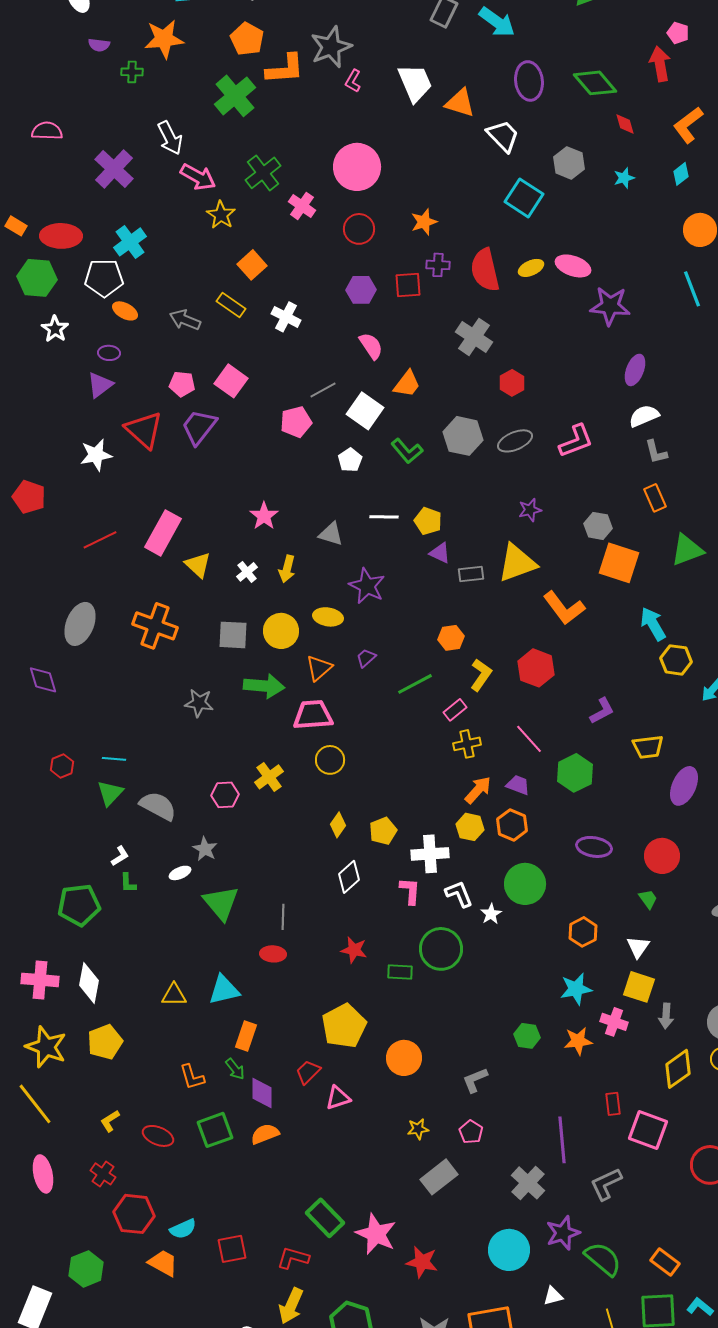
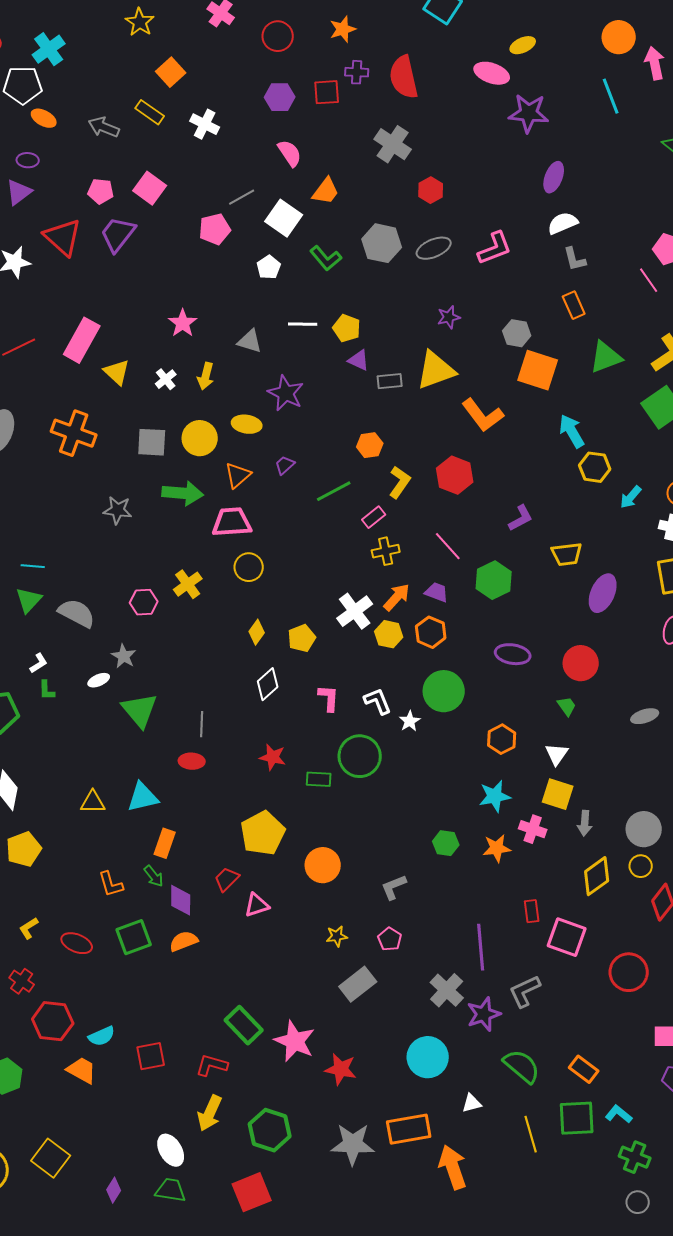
yellow ellipse: (531, 268) -> (523, 45), moved
white cross: (430, 854) -> (355, 611), moved, turned -33
purple star: (563, 1233) -> (484, 1014), moved

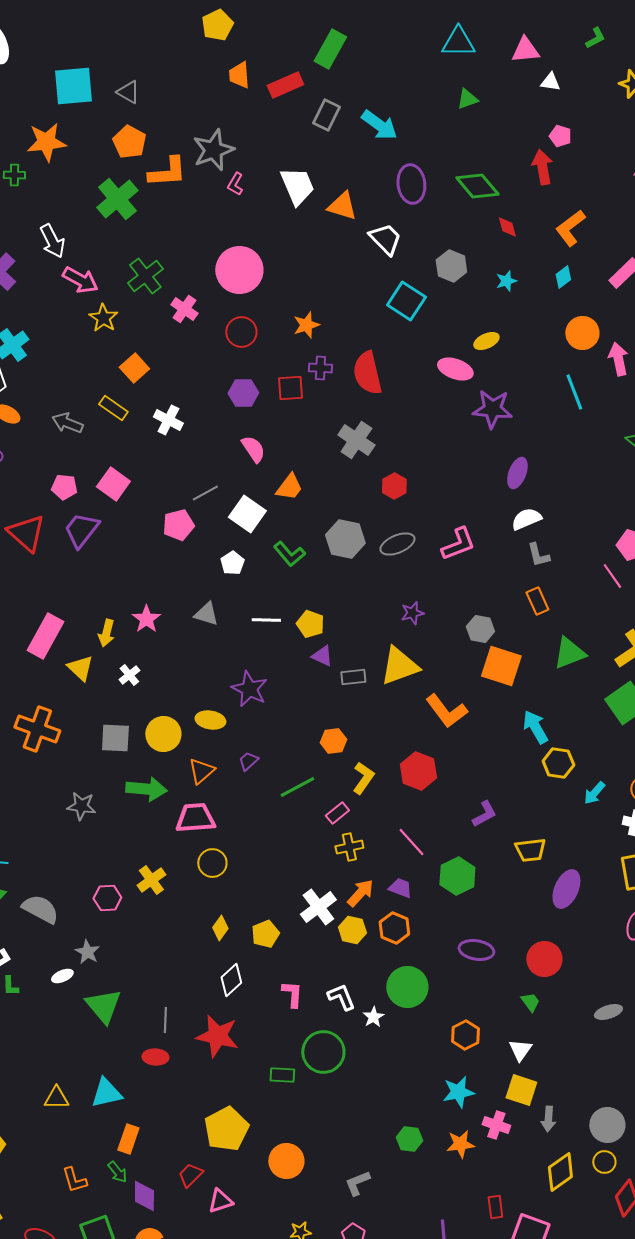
gray triangle: (250, 341) -> (206, 614), moved
yellow arrow: (206, 376) -> (106, 633), moved
red star: (273, 757) -> (217, 1036), moved, size x1.6

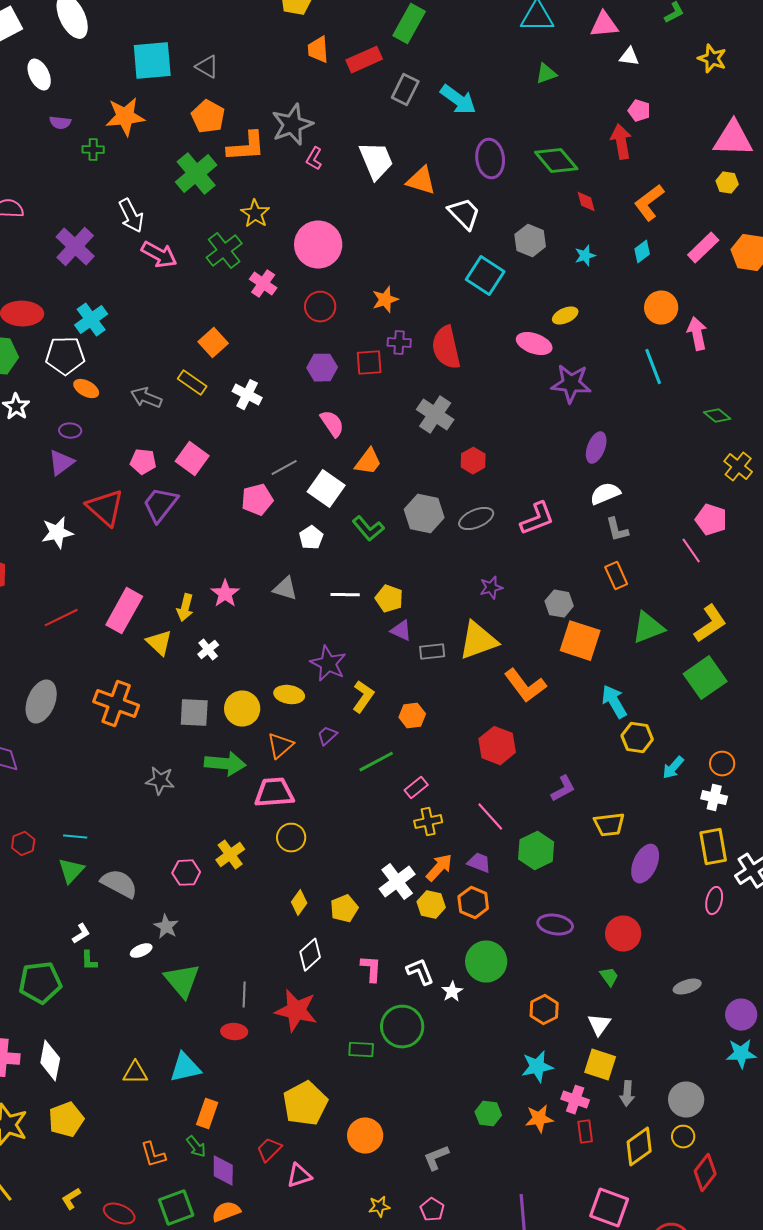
yellow star: (103, 318) -> (255, 214), moved
yellow L-shape: (363, 778) -> (363, 697), moved
red rectangle: (495, 1207) -> (585, 1132), moved

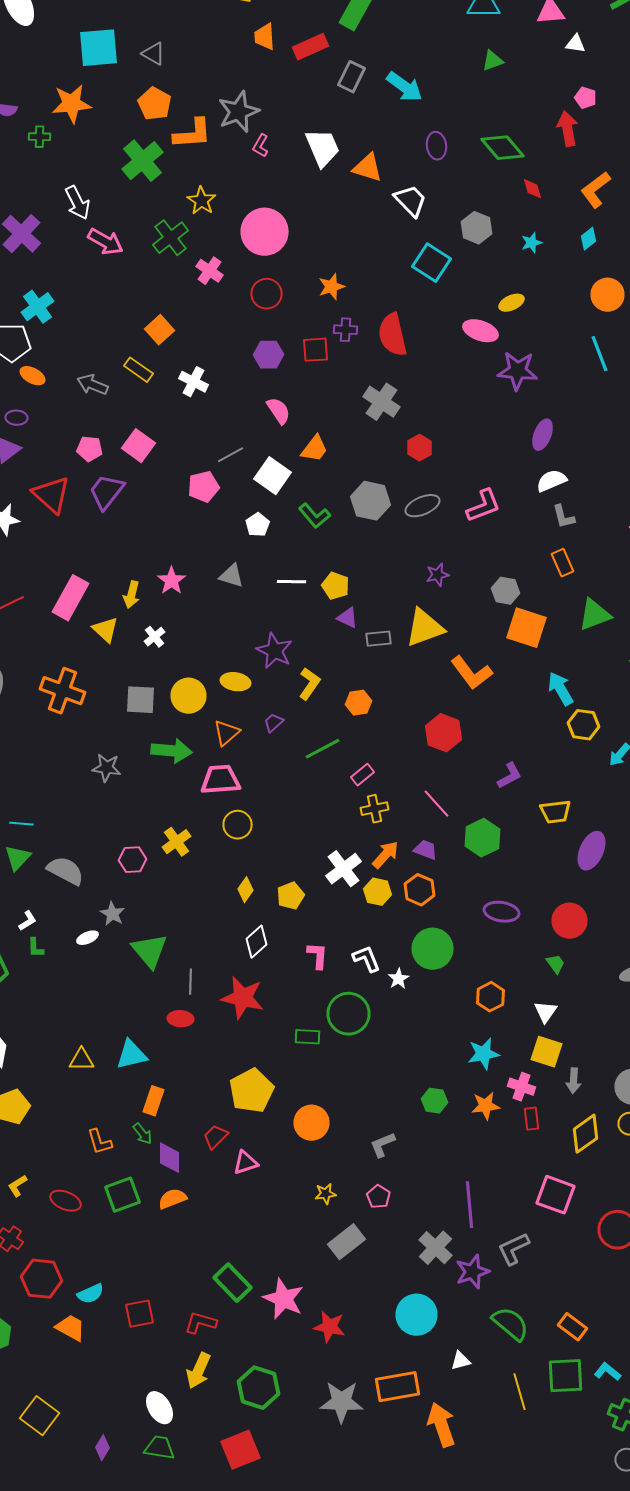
purple ellipse: (490, 159) -> (436, 146), size x0.7
green triangle: (182, 981) -> (150, 951), moved

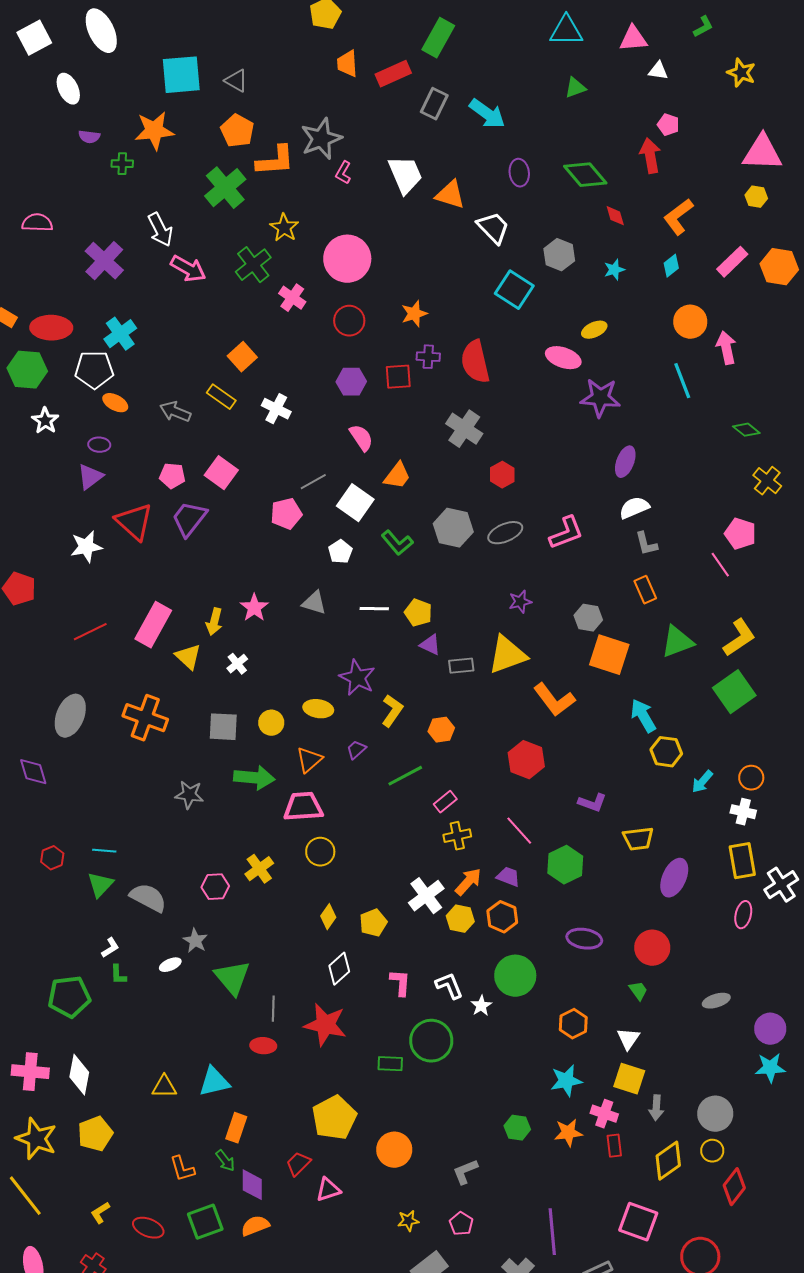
yellow circle: (188, 696) -> (271, 723), size x0.7
purple L-shape: (510, 776) -> (592, 803), turned 48

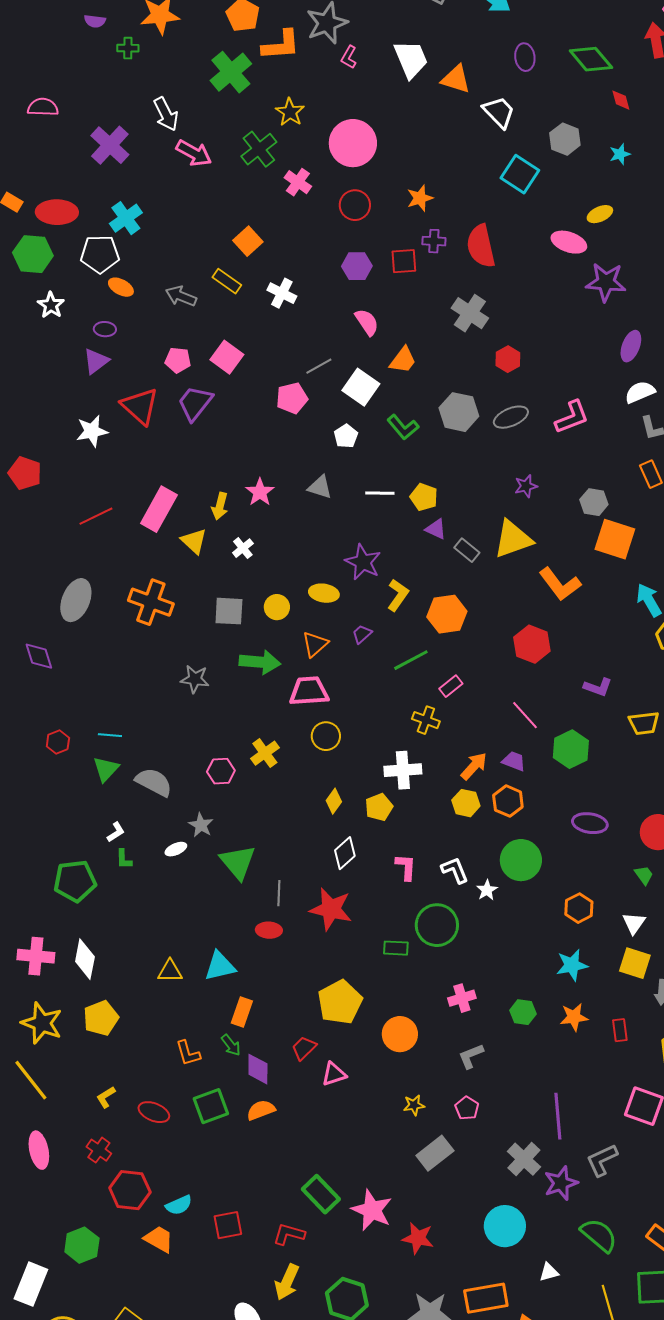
gray rectangle: (461, 666) -> (467, 550), turned 45
orange hexagon: (441, 730) -> (447, 614), size x1.5
yellow cross: (457, 836) -> (426, 720), moved, turned 32
white cross: (426, 896) -> (403, 770), moved, turned 33
pink cross: (604, 1114) -> (462, 998), moved, turned -36

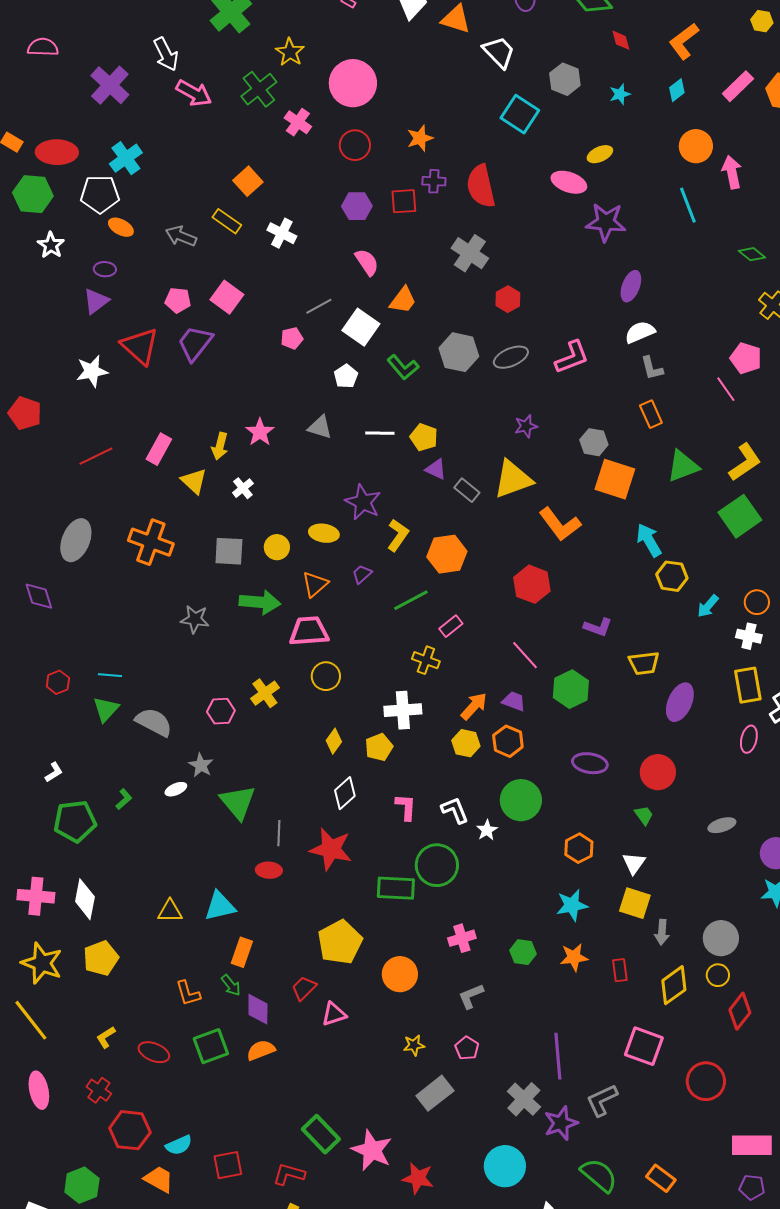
pink pentagon: (292, 398) -> (292, 338), size x0.7
pink rectangle: (159, 509) -> (159, 449), size x0.7
white L-shape: (116, 832) -> (54, 772), moved
green L-shape: (124, 859) -> (124, 799), turned -130
green rectangle: (396, 948) -> (396, 888), size x1.5

